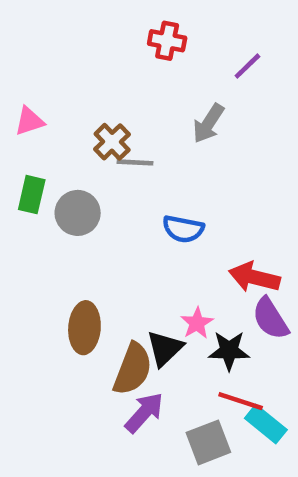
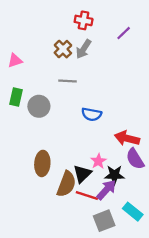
gray arrow: (208, 123) -> (84, 49), moved
brown cross: (112, 142) -> (63, 49), moved
red line: (241, 401) -> (87, 196), moved
purple arrow: (144, 413) -> (106, 190), moved

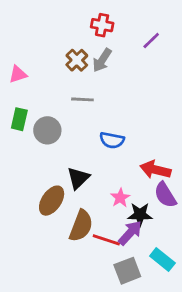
brown ellipse: (42, 163) -> (52, 201), turned 30
black triangle: (82, 174) -> (78, 178), moved

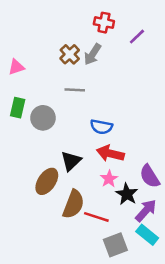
red cross: (102, 25) -> (104, 23), moved
red arrow: (155, 170) -> (110, 153), moved
black star: (140, 215) -> (127, 194), turned 30
purple arrow: (130, 233) -> (146, 211), moved

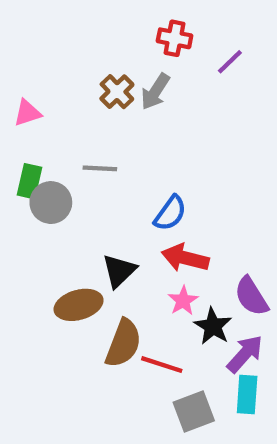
gray line: (75, 90) -> (100, 168), moved
gray circle: (43, 118) -> (51, 203), moved
blue semicircle: (101, 127) -> (170, 213), turned -65
brown ellipse: (47, 181) -> (79, 305), turned 40
cyan rectangle: (147, 235) -> (247, 394), turned 55

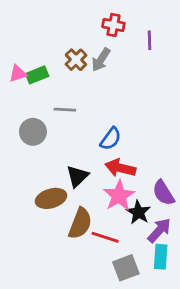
purple line: (230, 62) -> (150, 40), turned -48
green rectangle: (30, 181) -> (37, 75), moved, turned 55
pink star: (183, 301) -> (119, 196), size x1.6

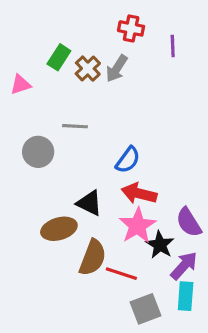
green rectangle: (37, 75) -> (59, 57), moved, turned -35
black triangle: (77, 176) -> (89, 203), turned -50

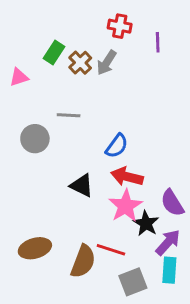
brown ellipse: (59, 229) -> (35, 248), moved
brown semicircle: (93, 258) -> (83, 261), moved

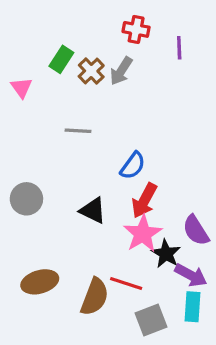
pink triangle: (19, 77) -> (21, 88), turned -48
gray circle: (35, 139) -> (26, 199), moved
red arrow: (127, 177) -> (144, 200), turned -76
purple arrow: (168, 242) -> (191, 275), turned 76

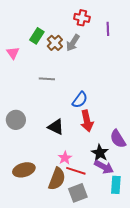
red arrow: (144, 200) -> (87, 121), turned -40
pink star: (143, 234) -> (65, 158), moved, size x0.6
purple arrow: (191, 275) -> (104, 167), moved
gray square: (151, 320) -> (78, 193), moved

